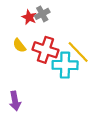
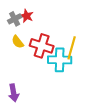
gray cross: (42, 14) -> (15, 19), moved
yellow line: (78, 52) -> (72, 48), turned 60

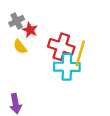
red star: (27, 16) -> (30, 30), moved
red cross: (42, 46) -> (61, 47), moved

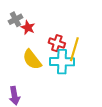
yellow semicircle: (20, 47) -> (32, 60), moved, size x1.5
red cross: (61, 47) -> (57, 43), size x0.7

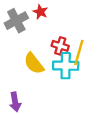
gray cross: (15, 19) -> (16, 21), size x1.5
red star: (28, 28) -> (40, 12), moved

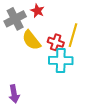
yellow line: (79, 52) -> (73, 35), moved
yellow semicircle: (34, 63) -> (31, 40), moved

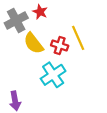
yellow line: (73, 35) -> (78, 38), turned -40
cyan cross: (61, 60) -> (53, 75), moved, turned -35

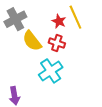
red star: (40, 12) -> (59, 21), moved
yellow line: (78, 38) -> (75, 17), moved

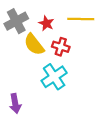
yellow line: (75, 17) -> (81, 19), turned -65
red star: (59, 21) -> (46, 23), moved

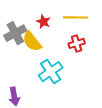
gray cross: (16, 21) -> (15, 33), moved
red cross: (61, 47) -> (77, 43), moved, turned -35

